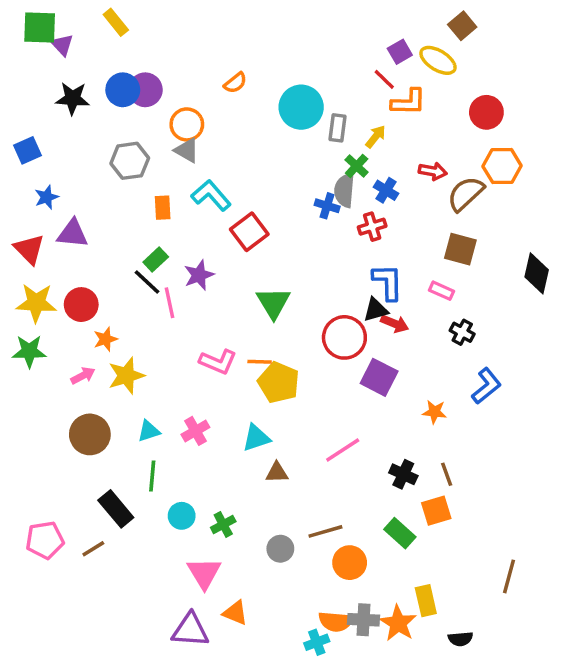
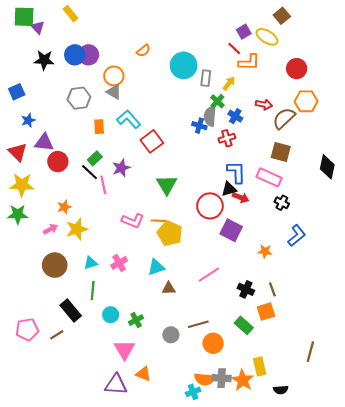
pink rectangle: (441, 291) -> (269, 177), size x1.6
red circle: (81, 305) -> (58, 162), moved

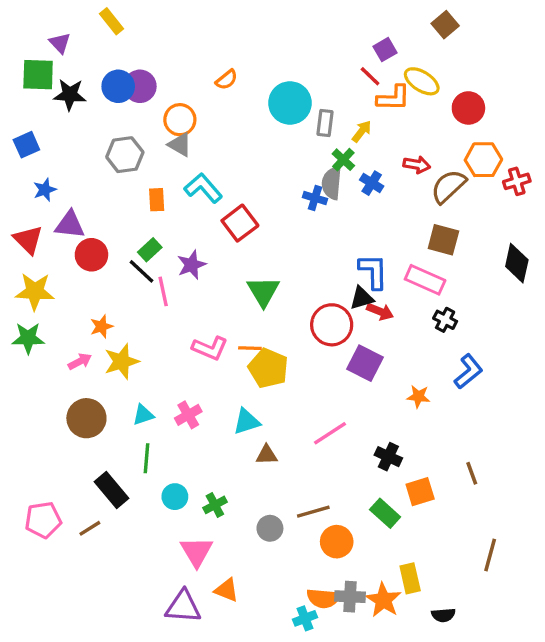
green square: (24, 17) -> (38, 75), moved
yellow ellipse: (267, 37) -> (422, 81), moved
red cross: (227, 138) -> (517, 181), moved
brown line: (272, 289) -> (472, 473), moved

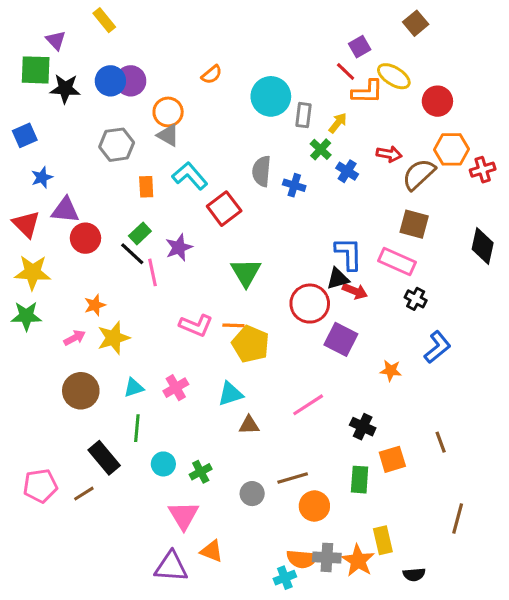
gray semicircle: (332, 183) -> (261, 171), moved
green rectangle: (385, 513) -> (360, 480), turned 52

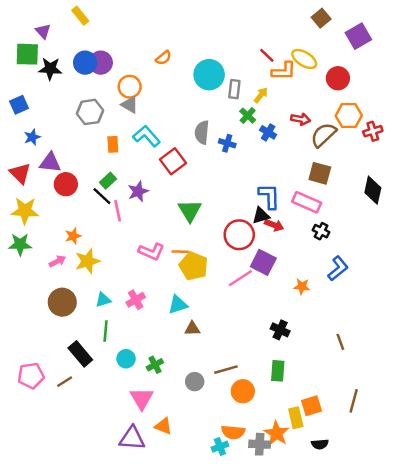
purple square: (360, 47) -> (358, 36), moved, size x1.5
pink line: (308, 405) -> (240, 278), moved
orange square: (392, 459) -> (311, 406), moved
gray cross: (327, 557) -> (260, 444), moved

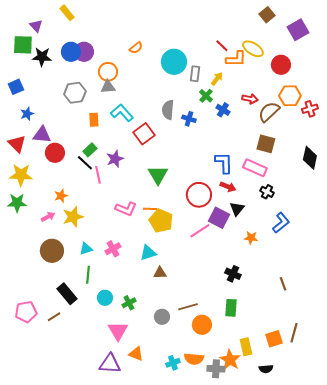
gray triangle: (130, 105) -> (108, 87), turned -35
black triangle: (261, 215) -> (237, 209), moved, turned -35
orange square: (311, 406) -> (274, 339), moved
cyan cross: (220, 447) -> (173, 363), moved

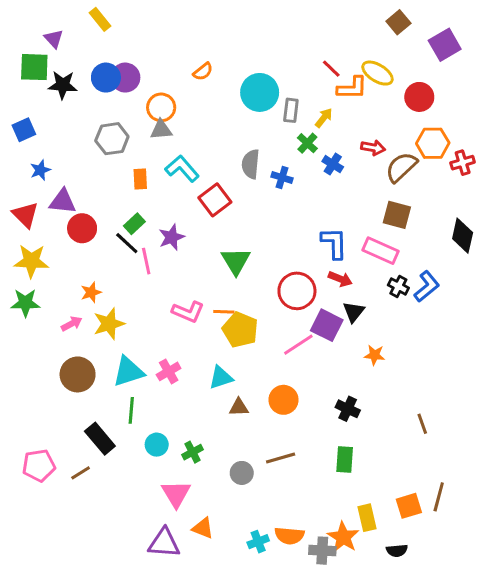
blue L-shape: (281, 223) -> (427, 286), moved
cyan triangle: (86, 249) -> (128, 371), size x1.6
orange circle: (202, 325) -> (283, 400), moved

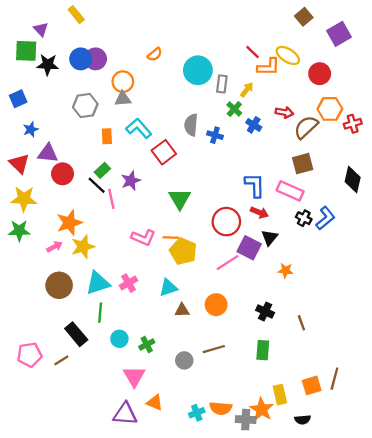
brown square: (397, 215) -> (303, 164), turned -30
orange star: (91, 292) -> (69, 223), size x1.6
brown line: (422, 424) -> (301, 323), moved

